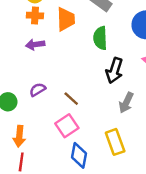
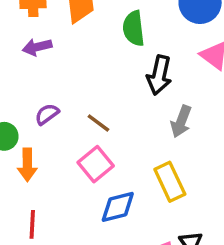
orange arrow: (19, 136) -> (27, 165), moved
blue diamond: (79, 155) -> (118, 207), turned 70

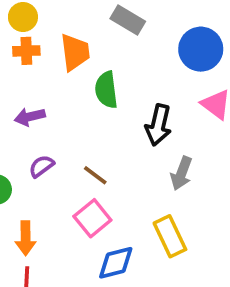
green semicircle: (134, 28) -> (106, 90), moved
purple arrow: (37, 47) -> (30, 117), moved
orange arrow: (27, 165) -> (26, 238), moved

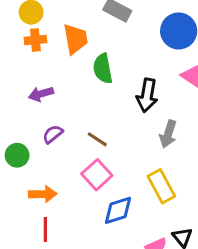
orange arrow: (26, 238) -> (43, 194), turned -88

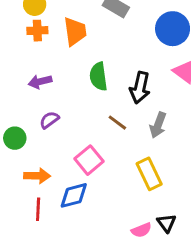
green semicircle: (103, 69) -> (98, 76), moved
brown line: (97, 139) -> (117, 123), moved
blue diamond: (118, 210) -> (74, 195), moved

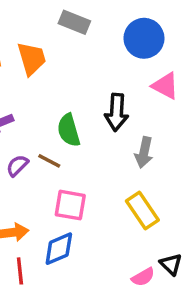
green semicircle: (98, 76) -> (69, 130), moved
brown line: (117, 123) -> (49, 161), moved
pink square: (89, 160) -> (70, 205), turned -32

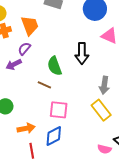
gray arrow: (144, 152) -> (104, 85), moved
purple semicircle: (17, 165) -> (24, 49), moved
pink semicircle: (143, 277) -> (104, 149), turned 48

